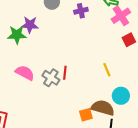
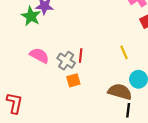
green star: (17, 35) -> (31, 16), turned 30
orange square: (86, 115) -> (73, 80), moved

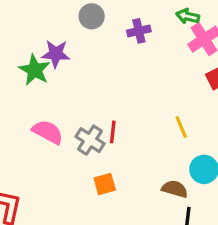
orange square: (73, 80) -> (105, 184), moved
brown semicircle: (120, 92) -> (175, 189), size x0.7

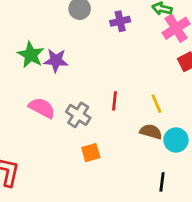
purple star: (56, 54) -> (56, 60), moved
red line: (113, 132) -> (115, 101), moved
brown semicircle: (175, 189) -> (151, 132), moved

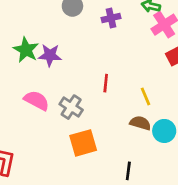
red line: (115, 101) -> (106, 83), moved
orange square: (91, 153) -> (83, 143), size x1.5
black line: (162, 182) -> (128, 171), moved

